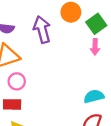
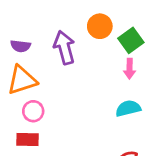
cyan semicircle: (94, 96) -> (128, 108), moved

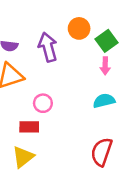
pink circle: (33, 111) -> (43, 103), moved
red rectangle: (28, 140) -> (29, 127), moved

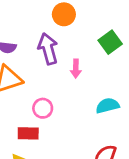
orange circle: (79, 28) -> (64, 14), moved
pink arrow: (105, 66) -> (76, 69), moved

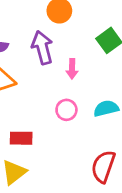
pink circle: (43, 108) -> (66, 110), moved

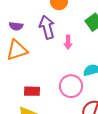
pink circle: (66, 110) -> (71, 86), moved, size x1.5

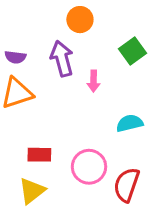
pink circle: (71, 86) -> (89, 167), moved

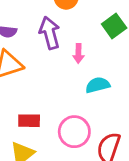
cyan semicircle: (130, 123) -> (98, 85), moved

